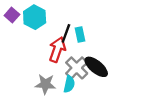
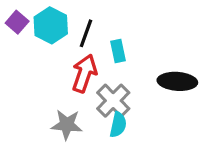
black line: (66, 33) -> (86, 33), moved
black ellipse: (96, 67) -> (177, 81), moved, turned -35
cyan semicircle: (69, 84) -> (118, 125), moved

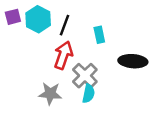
purple square: (17, 22) -> (13, 17), turned 35
cyan rectangle: (118, 51) -> (99, 35), moved

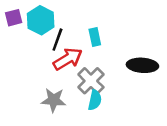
black line: (65, 25) -> (57, 40), moved
cyan rectangle: (99, 35) -> (95, 37), moved
red arrow: (63, 55) -> (68, 59), turned 40

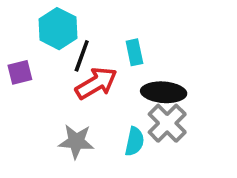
purple square: (14, 18) -> (20, 72), moved
black ellipse: (142, 65) -> (164, 92), moved
gray cross: (91, 81) -> (167, 123), moved

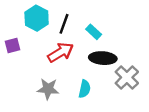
cyan rectangle: (134, 52) -> (94, 32), moved, turned -35
black line: (82, 56) -> (64, 24), moved
gray cross: (167, 123) -> (127, 77), moved

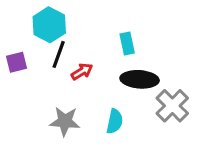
black line: (64, 24) -> (59, 54), moved
cyan rectangle: (94, 32) -> (127, 44), turned 35
red arrow: (61, 52) -> (82, 72), size x0.6

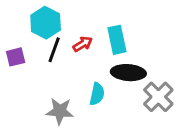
cyan rectangle: (127, 44) -> (117, 40), size x1.4
red arrow: (82, 72) -> (83, 44), moved
cyan semicircle: (115, 121) -> (97, 94), moved

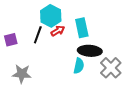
cyan hexagon: (46, 23) -> (51, 16), moved
cyan semicircle: (97, 94) -> (79, 66), moved
gray star: (60, 111) -> (22, 74), moved

